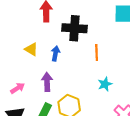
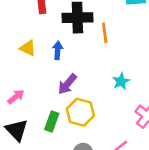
orange line: (97, 52) -> (105, 33), moved
purple arrow: (47, 82) -> (67, 84), moved, turned -132

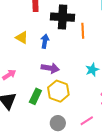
purple arrow: (67, 84) -> (50, 68), turned -126

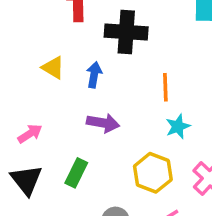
orange line: (83, 31) -> (165, 87), moved
yellow hexagon: (58, 91) -> (153, 173), moved

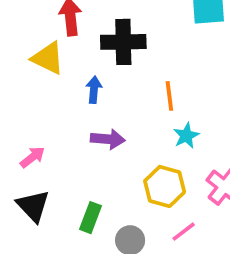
yellow triangle: (53, 68) -> (48, 58), moved, size x1.4
green rectangle: (76, 173) -> (90, 218), moved

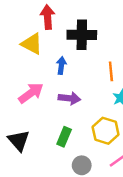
pink arrow: (32, 157) -> (31, 93), moved, size x1.5
green rectangle: (90, 218) -> (64, 137), moved

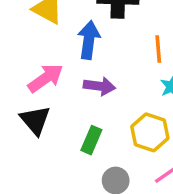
blue arrow: (61, 66) -> (89, 40), size x1.5
black triangle: (19, 141) -> (35, 120), moved

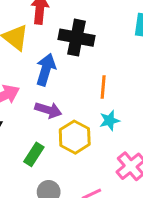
yellow hexagon: (150, 132) -> (75, 137), moved

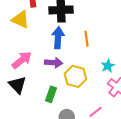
blue arrow: (46, 70) -> (58, 38), moved
cyan star: (109, 120) -> (108, 66), moved

